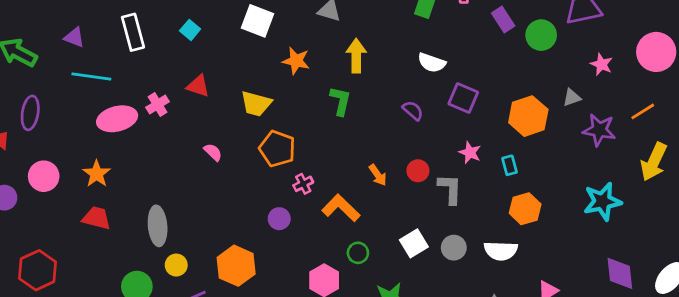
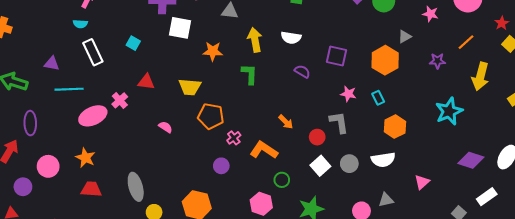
white semicircle: (432, 63) -> (291, 38), moved
gray triangle: (572, 98) -> (405, 36), moved
purple star: (599, 130) -> (437, 61), size x0.7
red circle: (418, 171) -> (317, 137), moved
purple diamond: (620, 273) -> (471, 160), turned -55

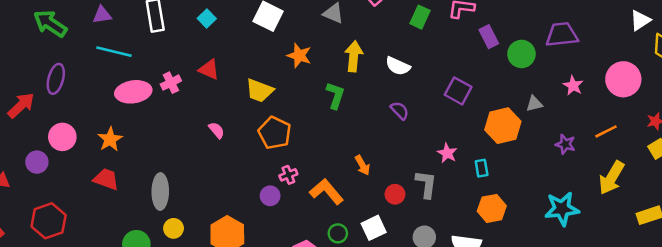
purple square: (337, 56) -> (458, 91), moved
purple triangle: (52, 64) -> (102, 15), turned -35
pink cross: (234, 138) -> (288, 175), moved
white square: (320, 166) -> (374, 228), moved
purple circle: (23, 187) -> (37, 162), moved

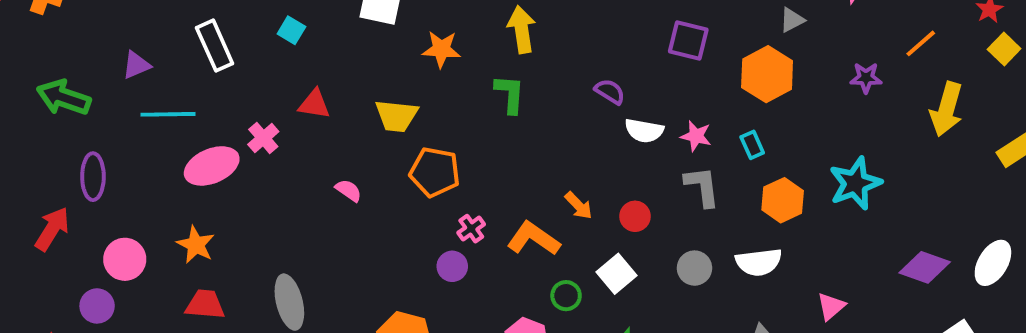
white semicircle: (398, 66) -> (644, 131), moved
gray triangle: (534, 104) -> (792, 20), moved
orange arrow: (362, 165) -> (579, 206), moved
gray L-shape: (426, 184) -> (702, 186), moved
cyan star: (562, 209) -> (855, 183), moved

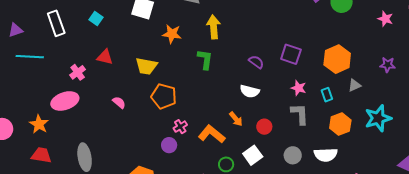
gray triangle: (792, 20) -> (354, 85), moved
purple square: (688, 41) -> (291, 54), moved
white semicircle: (644, 131) -> (250, 91), moved
pink ellipse: (212, 166) -> (65, 101), moved

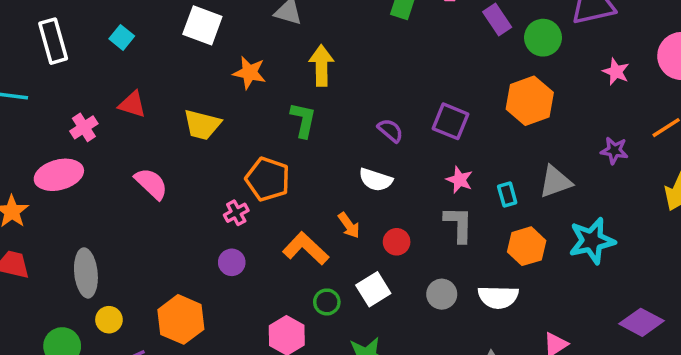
orange hexagon: (337, 59) -> (530, 101), moved
gray triangle: (354, 85) -> (555, 182), size x1.5
orange pentagon: (164, 96) -> (268, 179), moved
pink semicircle: (119, 102) -> (151, 184), size x1.5
pink cross: (180, 127) -> (236, 213), moved

